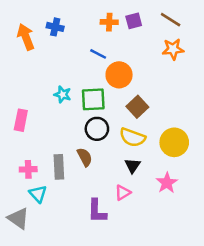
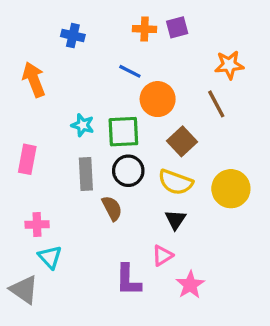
brown line: (171, 20) -> (216, 104), moved, turned 30
orange arrow: (26, 37) -> (34, 80), moved
gray rectangle: (59, 167) -> (86, 174), moved
pink star: (167, 183) -> (190, 285), moved

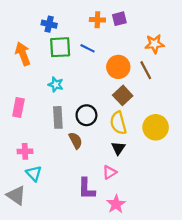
orange circle: (158, 99) -> (118, 67), moved
green square: (123, 132) -> (60, 47), moved
yellow semicircle: (176, 182) -> (118, 123), turned 55
pink star: (190, 285) -> (116, 204), moved

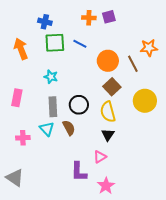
orange star: (154, 44) -> (149, 48), moved
yellow circle: (156, 127) -> (145, 101), moved
cyan triangle: (34, 173) -> (47, 129), moved

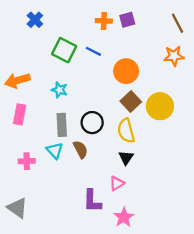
blue cross: (45, 22) -> (35, 20), moved, turned 32
green square: (55, 43) -> (64, 50), turned 30
orange arrow: (21, 49) -> (17, 80), moved, turned -85
brown line: (133, 64) -> (177, 23), moved
yellow circle: (145, 101) -> (160, 106), moved

